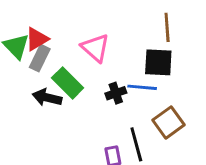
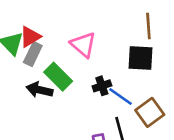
blue line: (142, 87) -> (121, 96), moved, turned 30

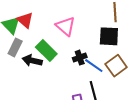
red triangle: (30, 37) -> (25, 20), turned -48
gray rectangle: (33, 54) -> (15, 47), moved
brown square: (150, 112) -> (116, 66), moved

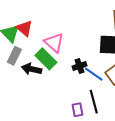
pink triangle: (66, 26) -> (54, 43), moved

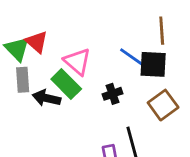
gray rectangle: (14, 56) -> (23, 80), turned -30
blue line: (94, 74) -> (132, 57), moved

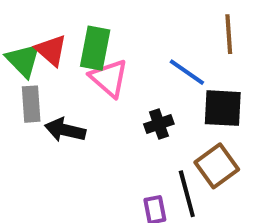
black square: (153, 64) -> (223, 108), moved
green rectangle: (66, 84) -> (95, 48), moved, turned 56
brown square: (163, 105) -> (217, 166), moved

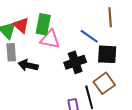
pink triangle: (109, 78) -> (50, 39), turned -30
black cross: (159, 124) -> (75, 62), size x1.5

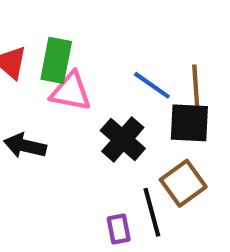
brown line: (110, 17) -> (196, 85), moved
black cross: (75, 62) -> (123, 139), turned -30

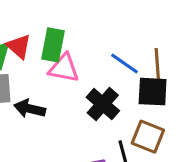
brown square: (183, 183) -> (148, 137), turned -32

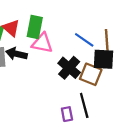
black arrow: (30, 109) -> (16, 54), moved
brown square: (148, 137) -> (91, 74), moved

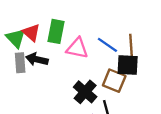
pink triangle: (42, 43) -> (77, 48), moved
black cross: (69, 68) -> (85, 92), moved

